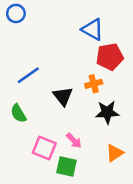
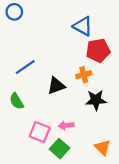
black triangle: (63, 96) -> (56, 86), turned 48
pink arrow: (74, 141) -> (66, 125), turned 128
orange triangle: (115, 153) -> (103, 147), moved, turned -42
green square: (66, 167) -> (60, 149), turned 30

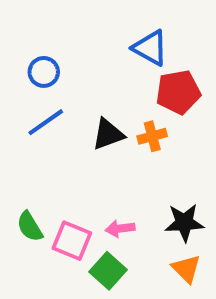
blue circle: (14, 12) -> (44, 72), moved
black triangle: (56, 86) -> (108, 134), moved
black star: (96, 100) -> (184, 223), moved
green semicircle: (16, 101) -> (30, 227), moved

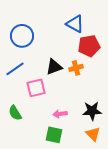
blue circle: (44, 72) -> (22, 36), size x1.5
blue line: (46, 122) -> (15, 69), moved
pink square: (72, 241) -> (36, 88), moved, turned -36
green square: (108, 271) -> (54, 135), turned -30

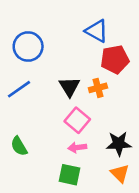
black triangle: (54, 67) -> (70, 87), turned -42
pink square: (36, 88) -> (77, 120), moved, turned -36

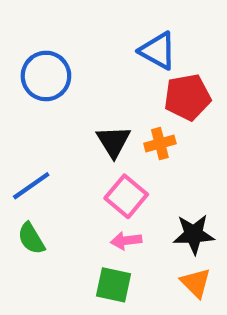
blue line: (19, 89) -> (31, 186), moved

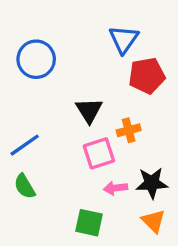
blue triangle: (158, 51) -> (124, 39), turned 36
orange cross: (160, 144) -> (129, 130), moved
pink square: (126, 196) -> (99, 153), turned 32
pink arrow: (126, 241) -> (115, 188), moved

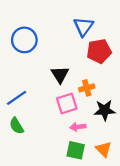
black star: (152, 183) -> (105, 110), moved
green square: (89, 223) -> (76, 150), moved

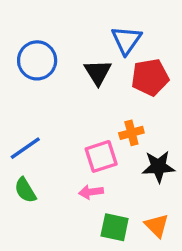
black triangle: (60, 75) -> (98, 72), moved
pink arrow: (78, 127) -> (91, 192), moved

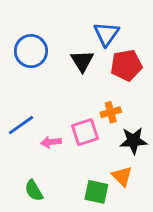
green semicircle: (25, 190) -> (34, 190), moved
pink arrow: (91, 192) -> (51, 142), moved
orange triangle: (157, 226) -> (122, 176), moved

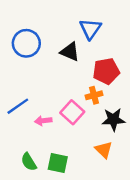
black triangle: (82, 61) -> (70, 52), turned -35
red pentagon: (126, 65) -> (106, 71), moved
pink square: (85, 132) -> (72, 112), turned -30
green square: (96, 192) -> (58, 163), moved

